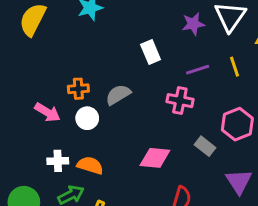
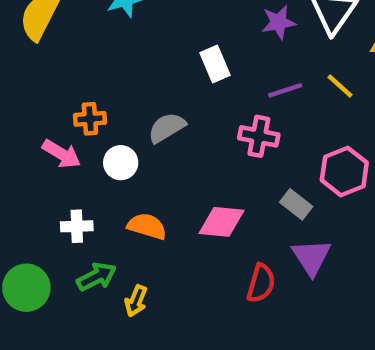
yellow line: (234, 67) -> (340, 86), turned -30
orange cross: (78, 89) -> (90, 119), moved
orange semicircle: (90, 165) -> (147, 226), moved
purple triangle: (239, 182) -> (311, 257), moved

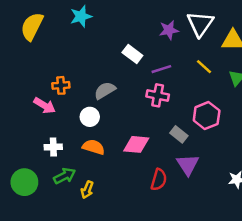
white rectangle: (215, 64) -> (132, 54), turned -30
purple line: (285, 90) -> (161, 69), moved
white circle: (121, 163) -> (90, 117), moved

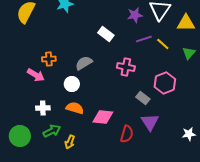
purple line: (161, 69) -> (144, 39), moved
pink diamond: (136, 144) -> (103, 117), moved

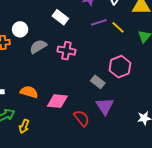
pink cross: (126, 67) -> (66, 51), moved
white circle: (72, 84) -> (20, 29), moved
red semicircle: (127, 134) -> (82, 118), turned -54

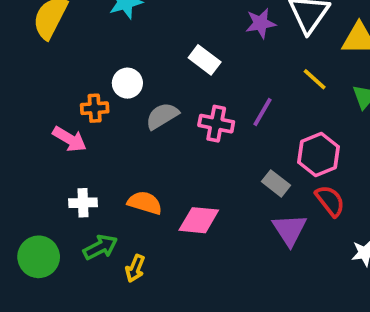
purple line: (99, 22) -> (263, 112), moved, turned -42
red semicircle: (82, 118) -> (330, 201), moved

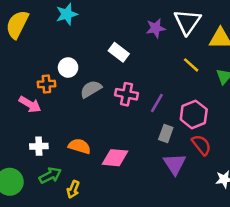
purple line: (263, 112) -> (157, 103), moved
gray rectangle: (276, 183) -> (166, 134), turned 72

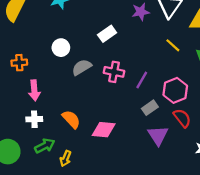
white rectangle: (119, 52) -> (107, 34), turned -72
orange cross: (46, 84) -> (19, 63), moved
pink arrow: (30, 104) -> (34, 90), moved, turned 54
gray rectangle: (166, 134) -> (150, 108), turned 35
orange semicircle: (79, 146) -> (71, 119), turned 30

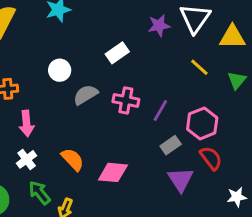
white cross: (34, 119) -> (27, 159), turned -35
green arrow: (45, 146) -> (39, 193), turned -102

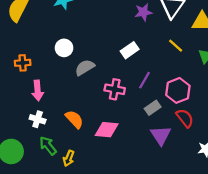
white rectangle: (117, 53) -> (130, 50), moved
pink cross: (126, 100) -> (115, 89), moved
white cross: (27, 159) -> (38, 119), turned -35

